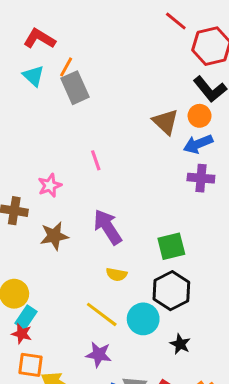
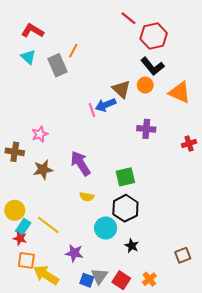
orange line: (66, 67) -> (73, 51), moved
blue arrow: (198, 144) -> (106, 105), moved
pink line: (96, 160) -> (92, 110), moved
yellow line: (102, 314) -> (48, 225), moved

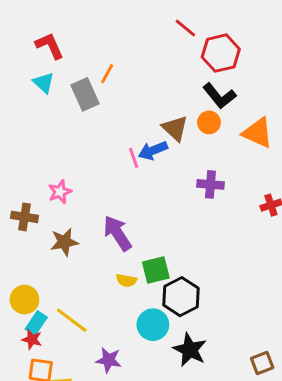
red L-shape: (33, 31) -> (50, 46), turned 35
green square: (125, 177) -> (156, 270), moved
black star: (132, 246) -> (190, 350), size x1.6

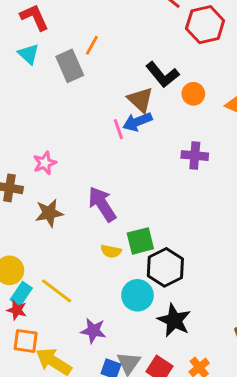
black L-shape: (219, 96) -> (162, 75), moved
brown triangle: (175, 128) -> (140, 100), moved

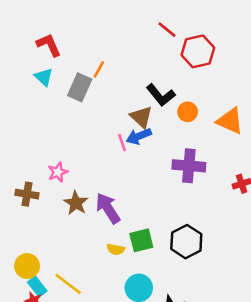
gray rectangle: (70, 66) -> (80, 87), turned 48
purple cross: (195, 156) -> (189, 166), size x1.4
brown star: (49, 213) -> (76, 203), moved, turned -30
black hexagon: (165, 267) -> (186, 242), moved
cyan rectangle: (21, 294) -> (37, 287), turned -72

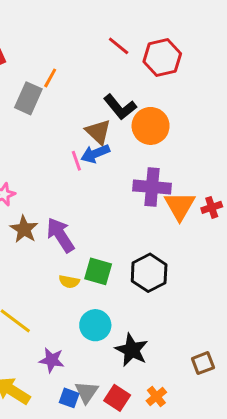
red line: (167, 30) -> (119, 46), moved
orange circle: (188, 112) -> (151, 126), size x1.6
orange triangle: (230, 121) -> (180, 206), moved, turned 36
green square: (141, 240) -> (98, 271), turned 30

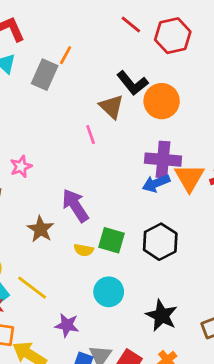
blue arrow: (95, 154) -> (156, 183), moved
brown star: (24, 229) -> (40, 229), moved
black star: (132, 350) -> (162, 315), moved

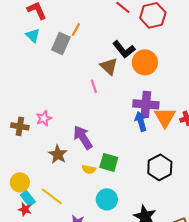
pink star: (21, 167) -> (44, 118), moved
blue arrow: (156, 183) -> (141, 121), turned 96
black hexagon: (160, 242) -> (160, 167), moved

